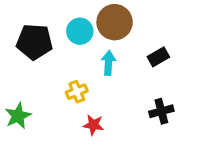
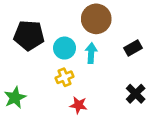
cyan circle: (80, 31) -> (65, 48), moved
black cross: (161, 111) -> (136, 94), turned -30

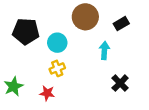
black rectangle: (133, 48) -> (121, 24), moved
cyan arrow: (91, 53) -> (104, 51), moved
red star: (78, 105) -> (47, 93), moved

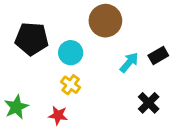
black rectangle: (121, 24) -> (158, 55), moved
cyan arrow: (104, 51) -> (129, 62), turned 36
yellow cross: (57, 68) -> (71, 85), turned -32

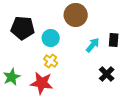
black rectangle: (158, 55) -> (114, 40), turned -56
red star: (58, 115) -> (42, 83), size x1.6

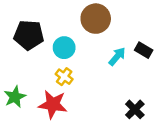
black rectangle: (114, 40) -> (144, 50), turned -64
black cross: (107, 74) -> (135, 109), moved

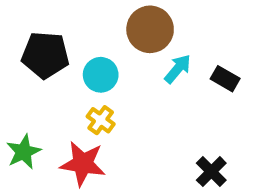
cyan arrow: (117, 56) -> (178, 69), moved

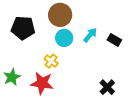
brown circle: (150, 29) -> (60, 15), moved
cyan circle: (101, 75) -> (64, 38), moved

